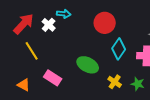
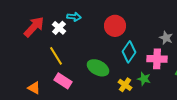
yellow line: (32, 51) -> (56, 56), moved
green star: (138, 84) -> (144, 79), moved

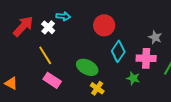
yellow cross: (125, 85) -> (97, 88), moved
orange triangle: (34, 88) -> (11, 83), moved

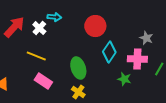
yellow line: (45, 55) -> (36, 56), turned -36
green ellipse: (87, 67) -> (78, 68), turned 45
yellow cross: (97, 88) -> (78, 92), moved

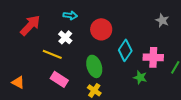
red circle: (95, 26) -> (101, 29), moved
white cross: (39, 28) -> (65, 37), moved
gray star: (146, 38) -> (162, 20), moved

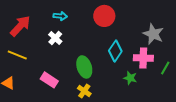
gray star: (162, 20) -> (153, 34), moved, size x1.5
red circle: (101, 29) -> (104, 16), moved
yellow line: (52, 54) -> (17, 55), moved

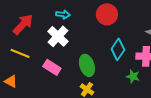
white cross: (55, 38) -> (58, 36), size x1.5
pink rectangle: (49, 80) -> (52, 67), moved

